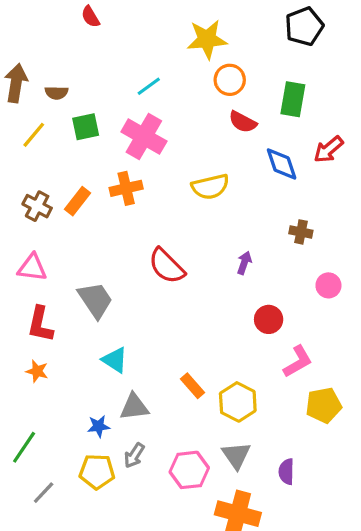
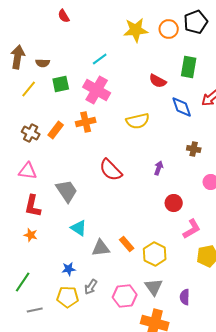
orange circle: (230, 80) -> (169, 29), moved
gray triangle: (134, 407) -> (101, 248), moved
gray line: (44, 493) -> (35, 310), turned 35

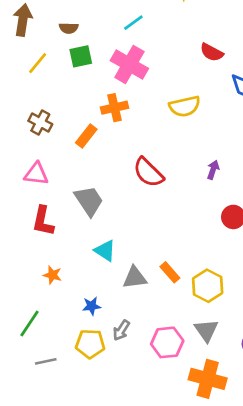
brown semicircle: (43, 63) -> (69, 28), moved
orange rectangle: (56, 130) -> (86, 136), moved
orange star: (31, 235) -> (52, 275), moved

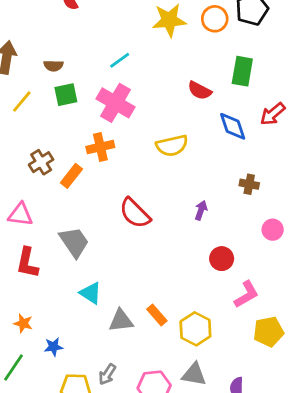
brown cross: (40, 123) -> (41, 162), moved, turned 30
orange star: (52, 275) -> (23, 323), moved
blue star: (92, 306) -> (54, 347), moved
gray triangle: (206, 330) -> (194, 374), turned -45

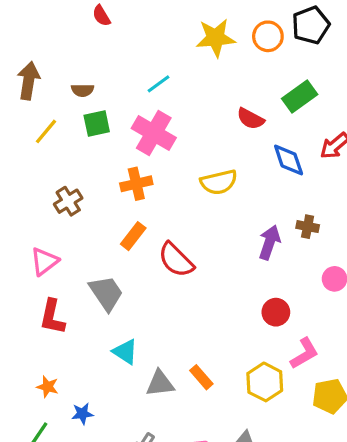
green rectangle: (242, 71) -> (300, 97), turned 44
orange rectangle: (71, 176) -> (133, 236), moved
purple arrow: (201, 210) -> (270, 242), moved, size x1.5
pink triangle: (20, 214) -> (44, 261), turned -44
yellow hexagon: (195, 329) -> (265, 382), moved

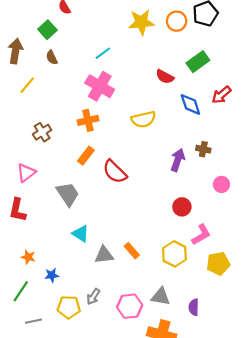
brown semicircle: (82, 90) -> (52, 57), turned 64
green square: (97, 123) -> (47, 30), moved, turned -30
red L-shape: (52, 317) -> (18, 210), moved

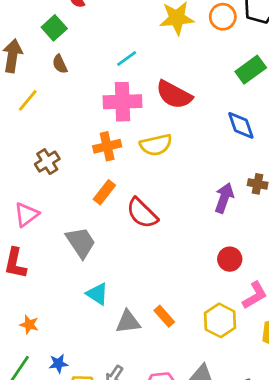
red semicircle: (165, 77) -> (174, 95), moved, size x1.5
pink cross: (100, 86) -> (122, 102), turned -32
yellow semicircle: (144, 119) -> (156, 145), moved
blue star: (52, 275) -> (58, 364), moved

